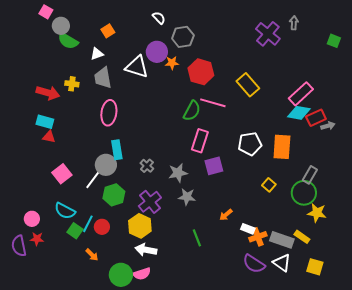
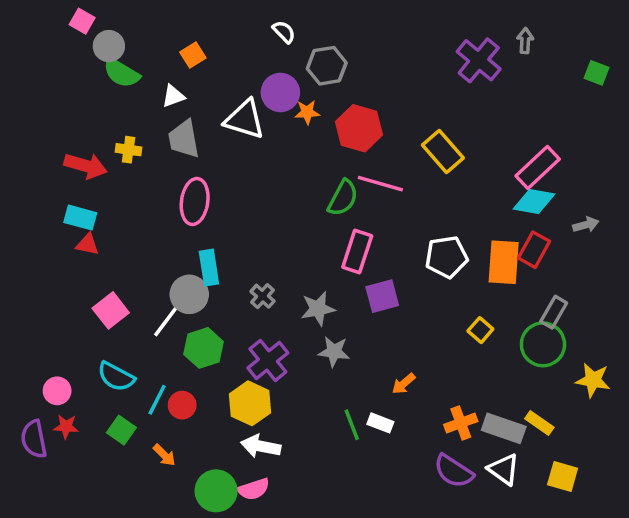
red rectangle: (316, 118) -> (534, 250), moved, turned -36
yellow star: (317, 213) -> (593, 380), moved
white rectangle: (248, 229) -> (380, 423), moved
green square: (75, 231) -> (121, 430), moved

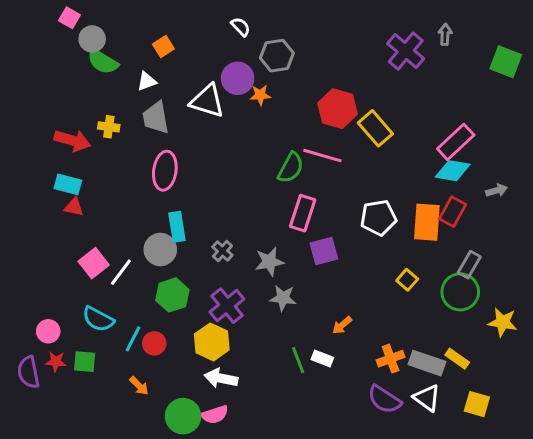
green square: (597, 73) -> (506, 62), size x1.5
red hexagon: (359, 128) -> (338, 109), moved
white line: (166, 321) -> (121, 272), moved
green square: (121, 430) -> (85, 362), moved, turned -30

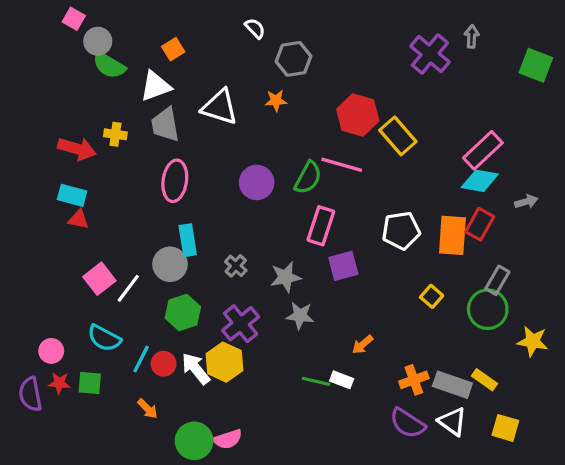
purple circle: (238, 78) -> (257, 182), moved
white triangle: (147, 81) -> (156, 86), size x1.5
green line: (298, 360) -> (316, 381), turned -56
white arrow: (221, 378) -> (196, 369), moved, turned 40

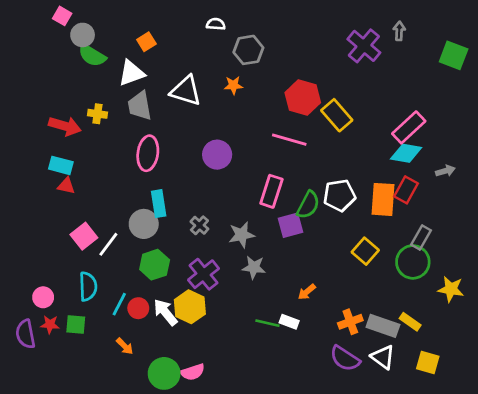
white semicircle: (255, 28) -> (216, 24), turned -42
green semicircle: (308, 178) -> (308, 205), moved
yellow square: (432, 296) -> (365, 251), size x1.4
cyan semicircle: (104, 338) -> (88, 286), turned -120

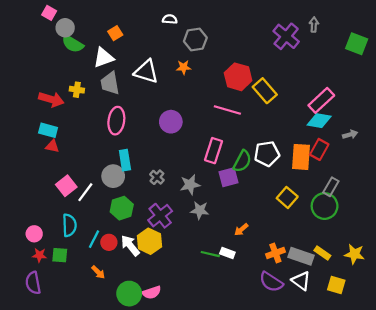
yellow star: (451, 289) -> (354, 254), moved
purple semicircle: (25, 334) -> (33, 283), moved

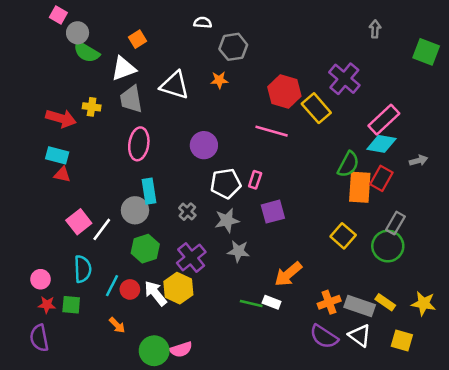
purple cross: (286, 36) -> (344, 79), moved
pink rectangle: (214, 151) -> (255, 180), size x0.6
white pentagon: (267, 154) -> (226, 183), moved
green semicircle: (242, 161) -> (348, 164), moved
orange arrow: (241, 230) -> (288, 274), size x1.6

